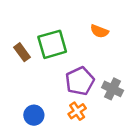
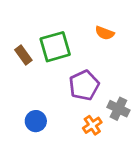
gray cross: (113, 89) -> (118, 109), moved
orange cross: (77, 111) -> (92, 125), moved

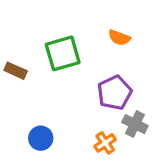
brown rectangle: (23, 55) -> (16, 71), moved, turned -30
purple pentagon: (84, 85) -> (115, 93), moved

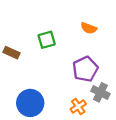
green square: (63, 53) -> (47, 40), size x0.7
blue circle: (41, 138) -> (30, 103), size x1.5

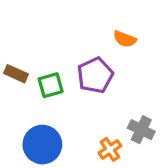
green square: (47, 40) -> (51, 85), moved
purple pentagon: (85, 69) -> (95, 75), moved

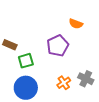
green square: (51, 85) -> (26, 61), moved
orange cross: (110, 149) -> (64, 83), moved

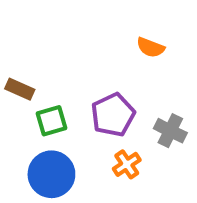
purple pentagon: (58, 46) -> (113, 115), moved
gray cross: (86, 79) -> (170, 131), moved

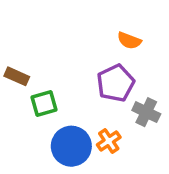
purple pentagon: (113, 115) -> (116, 83), moved
blue circle: (51, 174) -> (71, 146), moved

